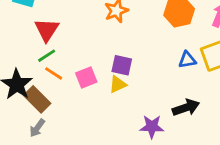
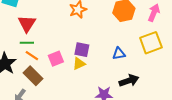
green line: (47, 56) -> (27, 43), turned 32
blue triangle: (187, 60) -> (119, 54), moved
brown rectangle: (37, 99) -> (33, 76), moved

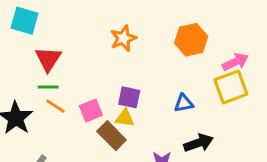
pink arrow: (154, 13) -> (235, 62), moved, turned 42
yellow triangle: (79, 64) -> (125, 118), turned 32
brown rectangle: (33, 76) -> (112, 136), moved

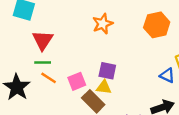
blue triangle: (184, 103) -> (167, 75), moved, turned 35

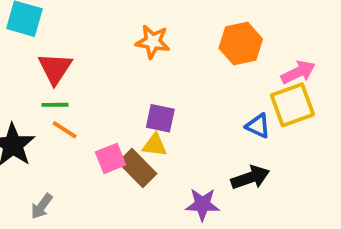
orange star: (103, 24) -> (153, 42), turned 30
pink square: (77, 81) -> (111, 158), moved

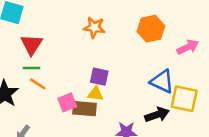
yellow square: (292, 105) -> (184, 99), moved, turned 32
blue triangle: (258, 126) -> (162, 82), size x1.5
brown rectangle: (137, 168) -> (84, 109), turned -40

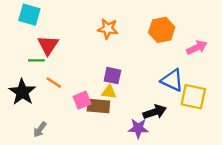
green line: (32, 68) -> (36, 60), moved
black arrow: (157, 115) -> (155, 112), moved

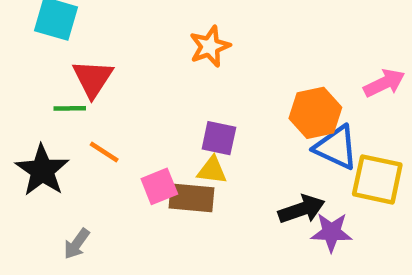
orange star: (108, 29) -> (210, 46), turned -30
orange hexagon: (162, 30) -> (315, 113), moved
purple star: (138, 128) -> (331, 232), moved

